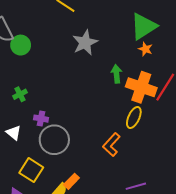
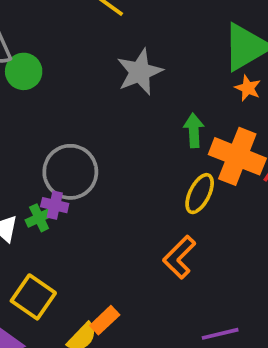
green cross: (20, 94) -> (39, 218), moved
yellow ellipse: (134, 118) -> (200, 194), moved
gray circle: (54, 140) -> (70, 172), moved

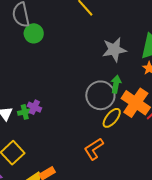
gray star: (140, 72) -> (114, 50), moved
gray circle: (70, 172) -> (100, 95), moved

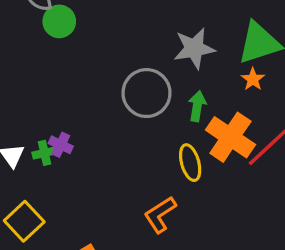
gray circle: (100, 95) -> (146, 93), moved
yellow ellipse: (112, 118) -> (190, 163), turned -55

